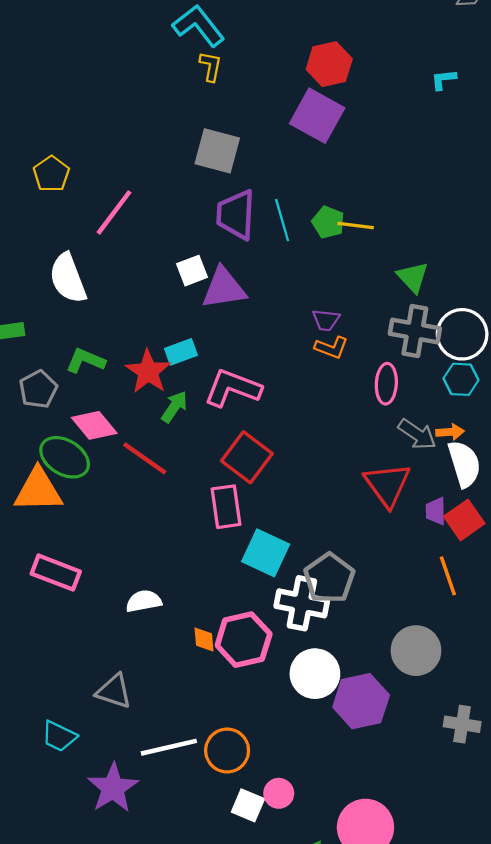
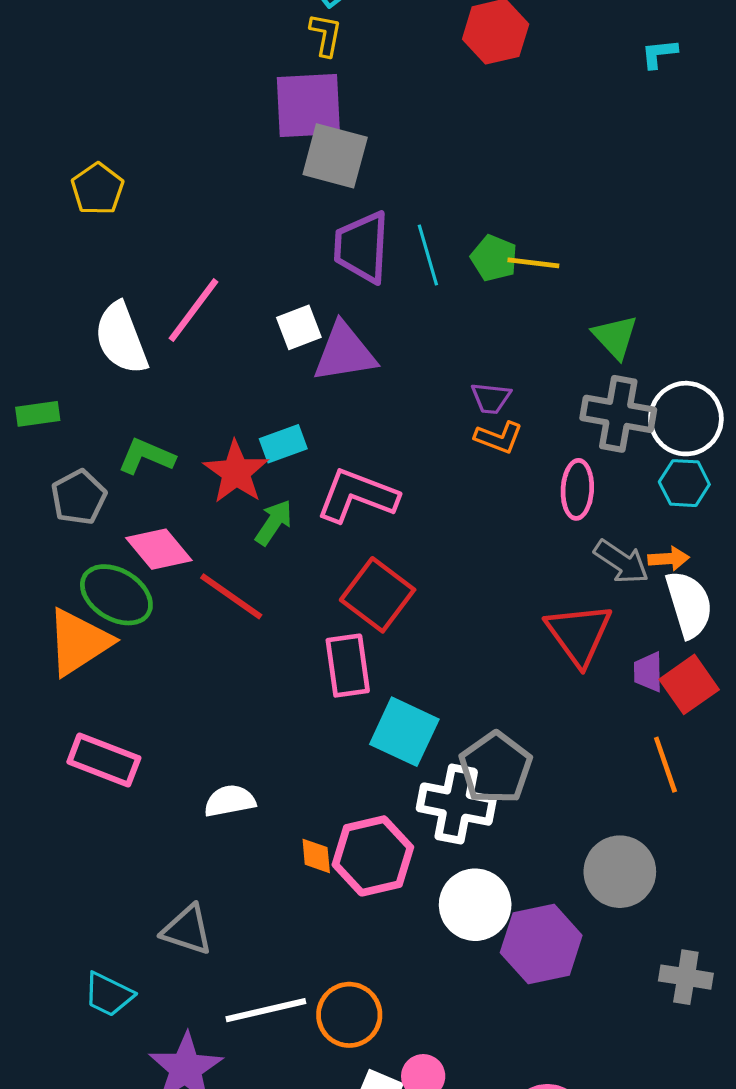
purple square: (317, 116) -> (308, 106), moved, turned -32
pink line: (114, 212) -> (194, 310), moved
orange triangle: (38, 490) -> (79, 642), turned -32

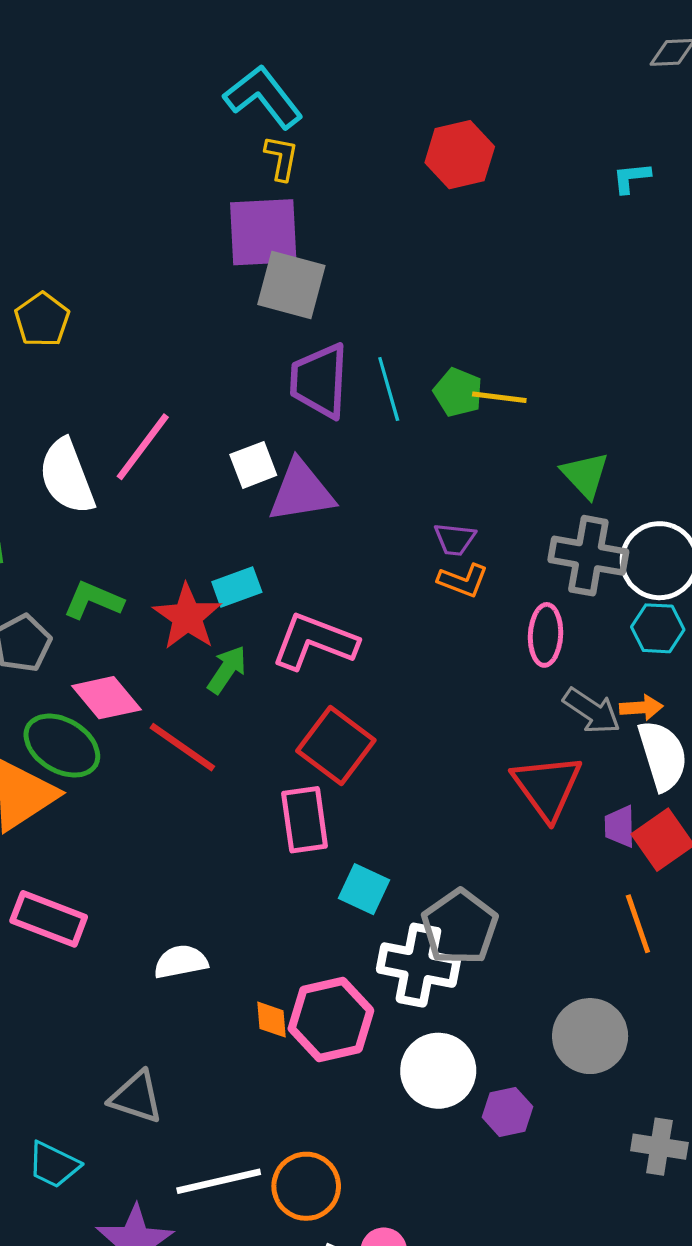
cyan square: (404, 732) -> (364, 889), size x0.7
purple hexagon: (541, 944) -> (508, 1112), size x0.6

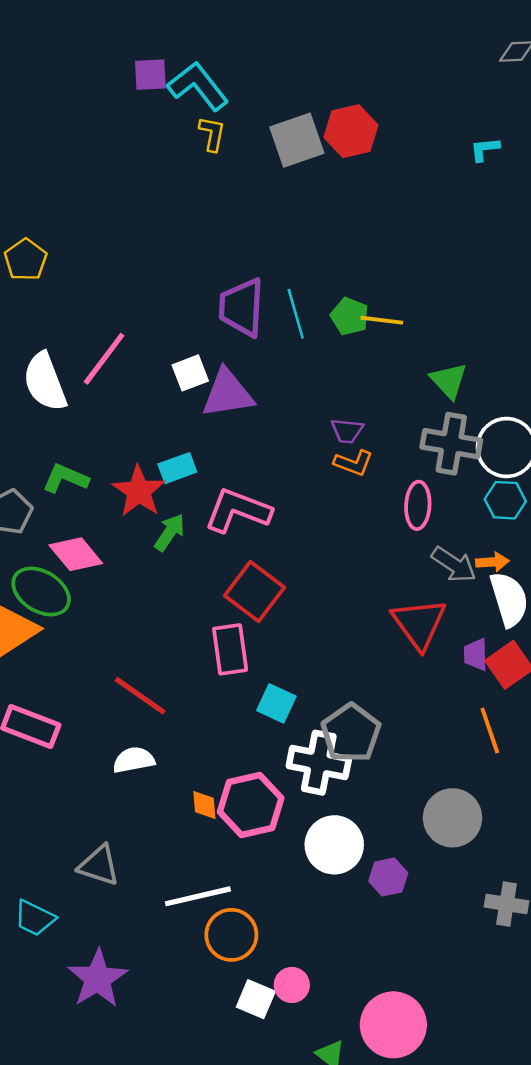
purple square: (263, 232) -> (150, 75), moved, size x0.6
gray square: (291, 285) -> (297, 140), moved, turned -34
red line: (182, 747) -> (140, 696), moved
white line: (219, 1181) -> (198, 896), moved

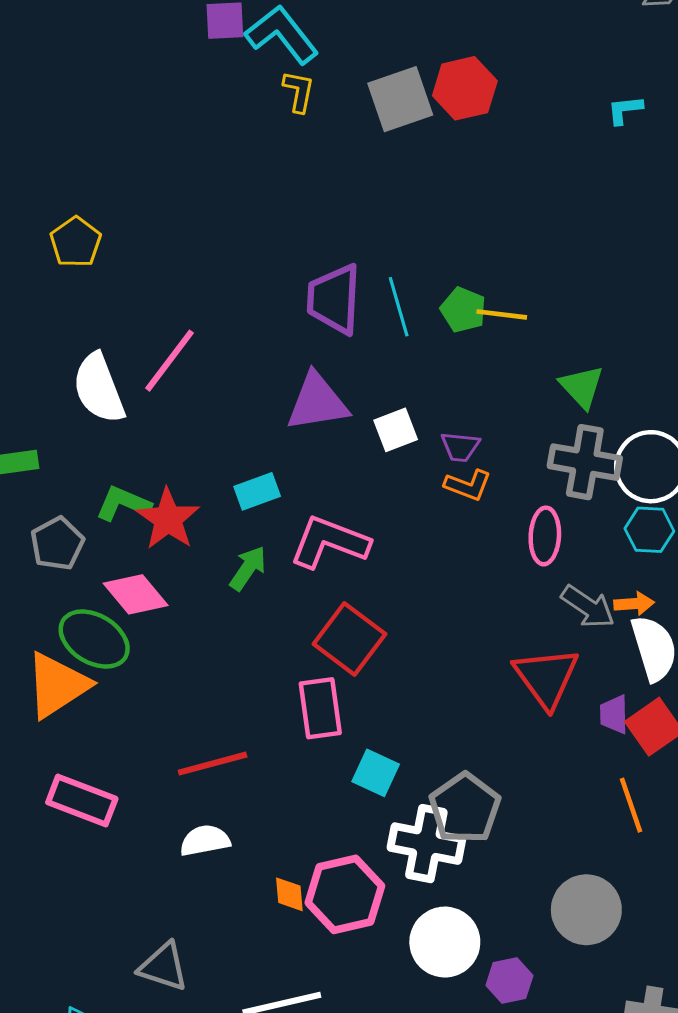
white square: (190, 373) -> (396, 430), moved
red star: (139, 491) -> (168, 519), moved
red line: (140, 696) -> (213, 764), turned -50

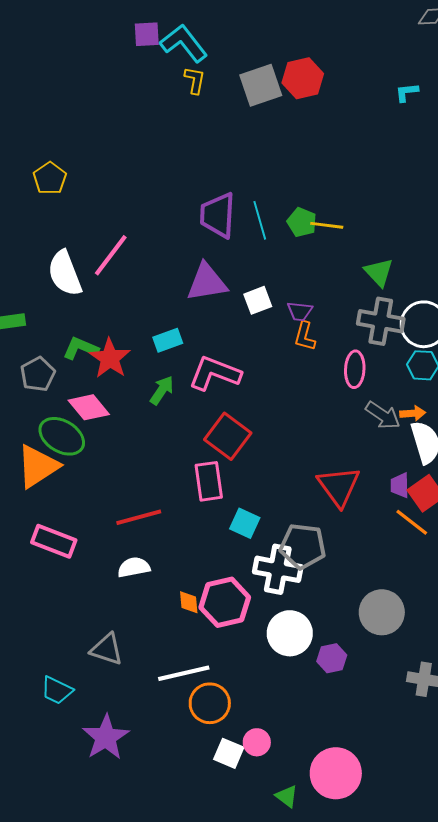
orange L-shape: (468, 485) -> (305, 336), turned 84
red triangle: (546, 677) -> (339, 486), moved
orange line: (631, 805) -> (412, 522), moved, turned -33
gray pentagon: (465, 808) -> (303, 546), turned -30

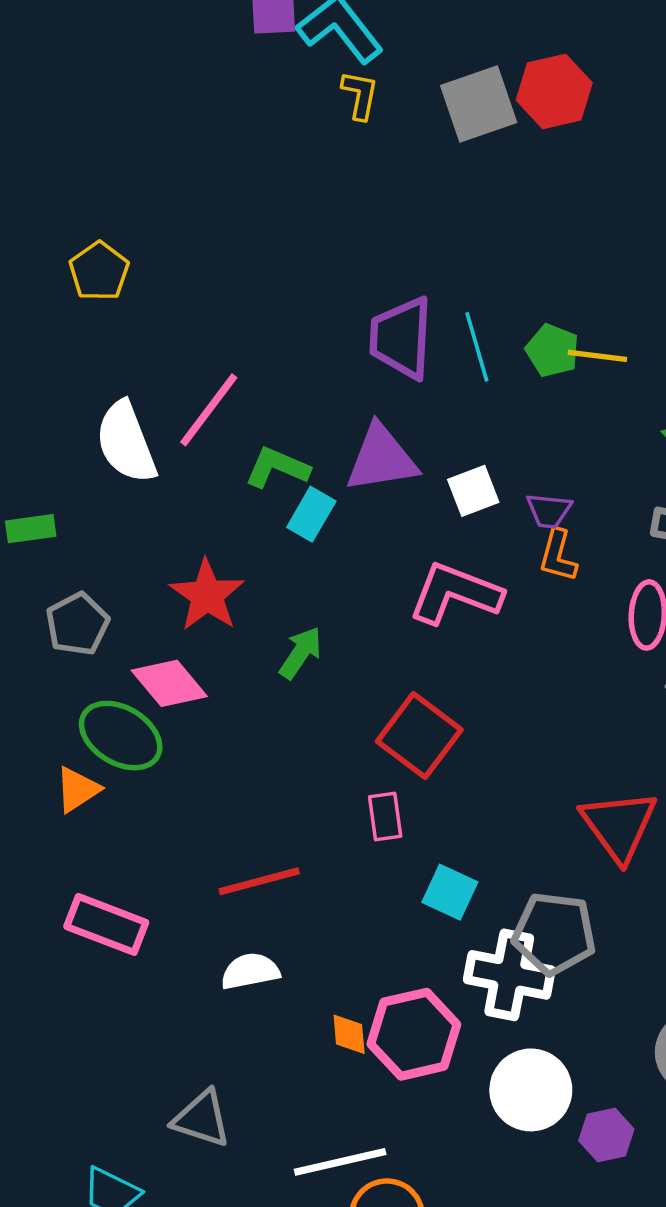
cyan rectangle: (168, 340) -> (311, 514), moved, turned -40
green L-shape: (81, 348) -> (277, 467), moved
pink L-shape: (215, 373) -> (455, 593), moved
orange triangle: (38, 466) -> (77, 790), size x0.6
pink rectangle: (209, 481) -> (385, 816), size x0.7

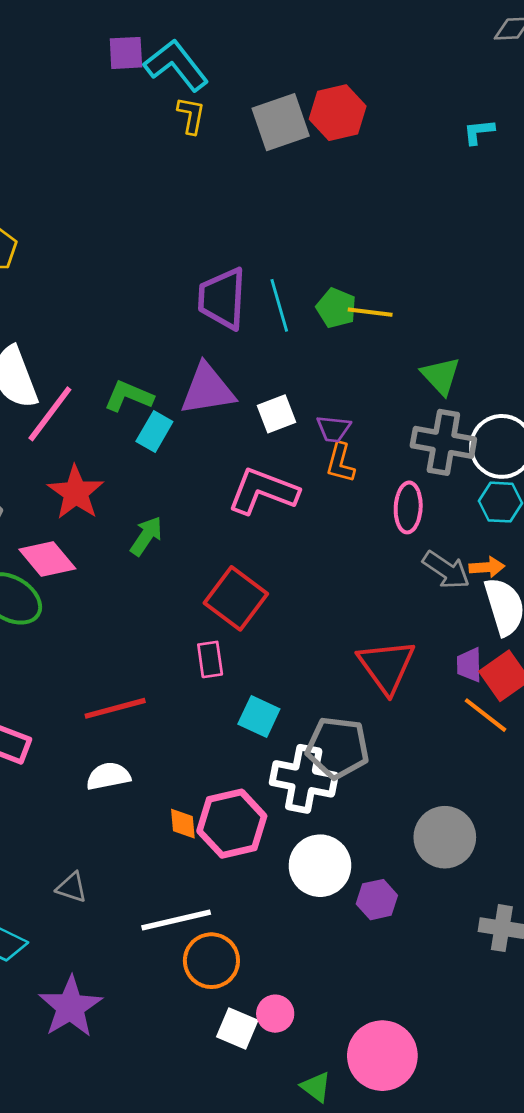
pink line: (209, 410) -> (50, 414), moved
gray triangle: (202, 1119) -> (72, 887), size x0.7

